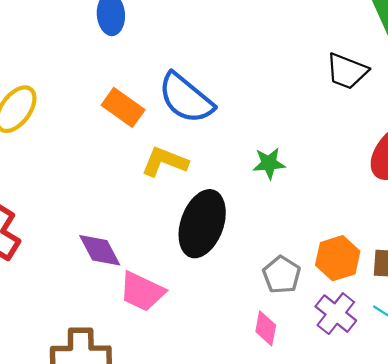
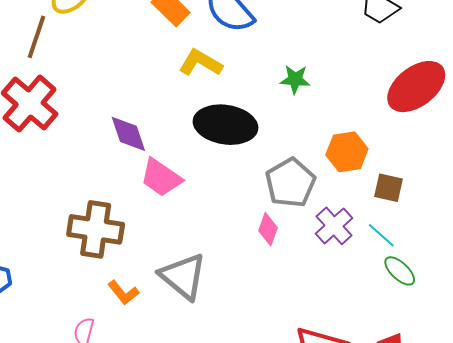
black ellipse: (202, 224) -> (225, 125), turned 70
orange hexagon: (338, 258) -> (347, 152), moved
gray pentagon: (282, 275) -> (290, 183), size x1.4

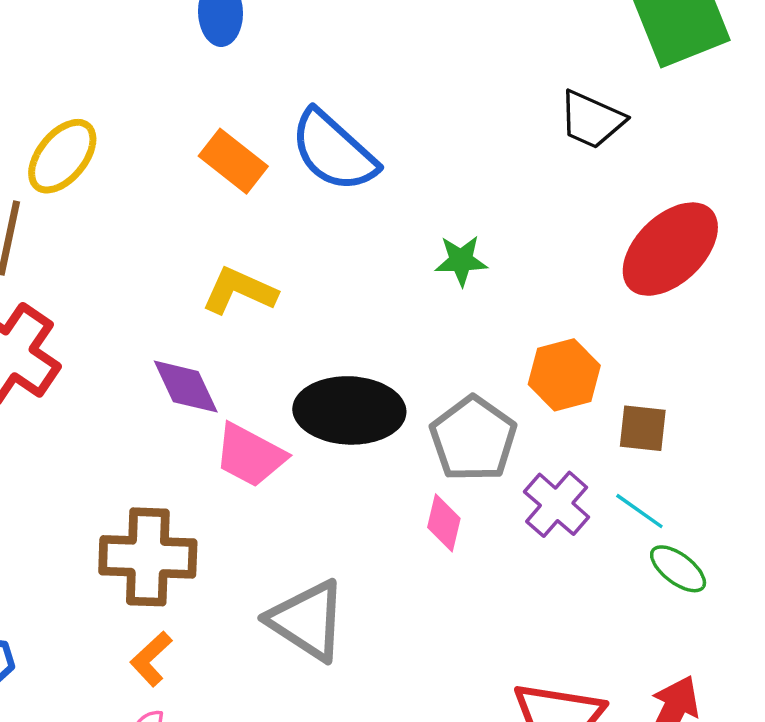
yellow L-shape: (200, 63) -> (239, 291), moved
black ellipse: (225, 125) -> (349, 410), moved
orange L-shape: (123, 293) -> (151, 659), moved, turned 92

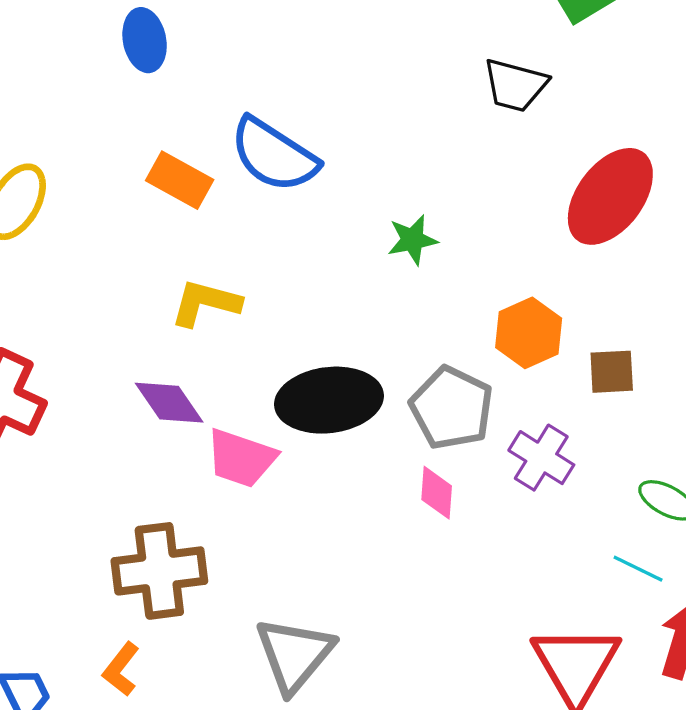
cyan line: (639, 511) -> (638, 569), moved
gray triangle: (307, 620) -> (294, 655), moved, turned 46
orange L-shape: (151, 659) -> (121, 669), moved

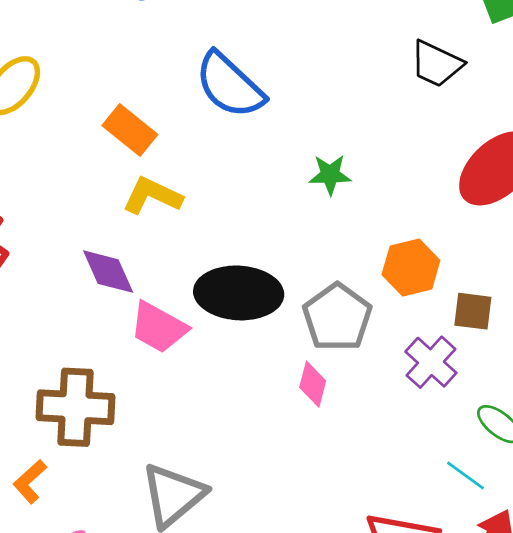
orange rectangle: (180, 180) -> (130, 130), moved
purple cross: (541, 458) -> (431, 362), moved

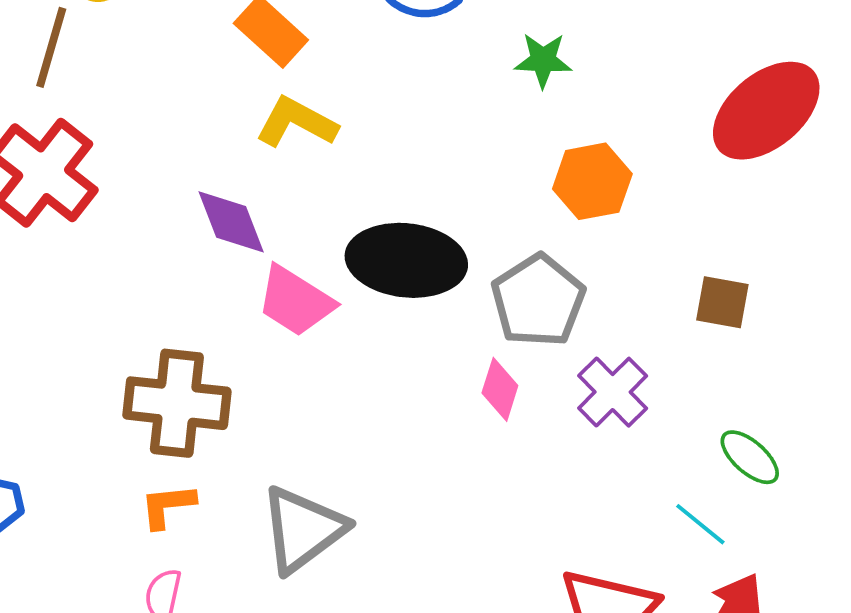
green star: (330, 175) -> (543, 60), moved
orange hexagon: (411, 267) -> (592, 181), moved
purple cross: (431, 362) -> (613, 392), moved
orange L-shape: (30, 482) -> (168, 506), moved, turned 33

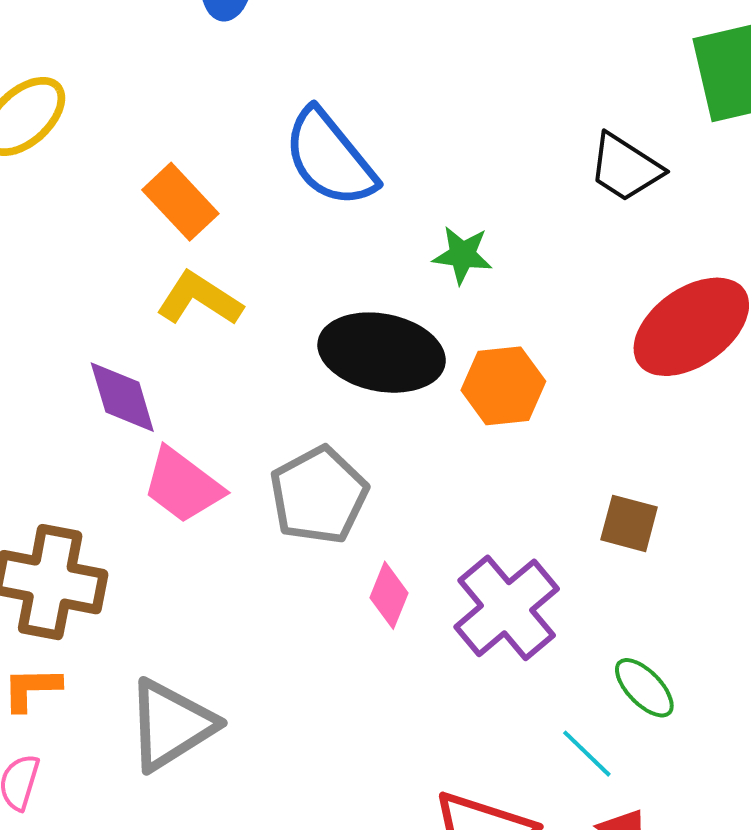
black ellipse: (406, 260) -> (382, 353), moved
gray pentagon: (538, 301) -> (319, 495), moved
purple cross: (613, 392) -> (507, 608), size x1.4

